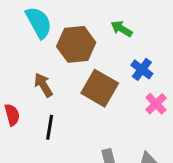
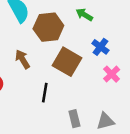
black line: (50, 127) -> (45, 93), moved

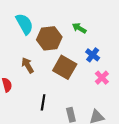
black line: (45, 93) -> (43, 102), moved

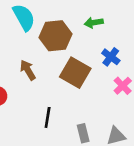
green arrow: (79, 28) -> (94, 23), turned -40

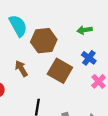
green arrow: (94, 23) -> (85, 30), moved

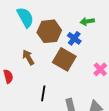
blue cross: (89, 58) -> (74, 38), moved

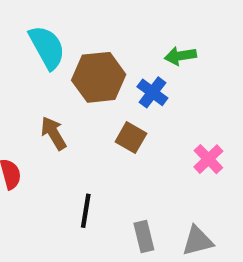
brown square: (64, 59) -> (131, 138), size x0.6

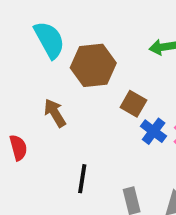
blue cross: (152, 92) -> (154, 131), moved
brown square: (131, 138) -> (133, 104), moved

